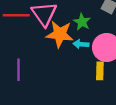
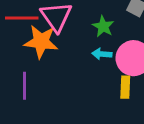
orange star: (60, 34) -> (41, 42), moved

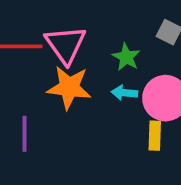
orange star: (41, 42) -> (69, 87), moved

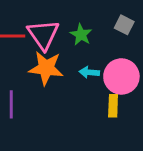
green star: (126, 57) -> (81, 35), moved

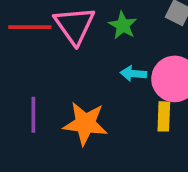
orange star: (46, 68) -> (85, 124), moved

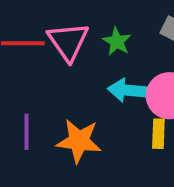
cyan arrow: (133, 74) -> (128, 90), size x1.5

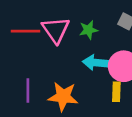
green star: (117, 41) -> (89, 30), turned 30

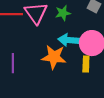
orange star: (63, 97) -> (54, 57), moved

